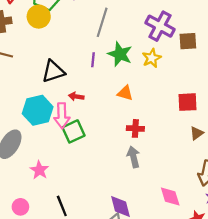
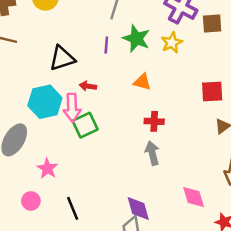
pink circle: (20, 207) -> (31, 201), moved

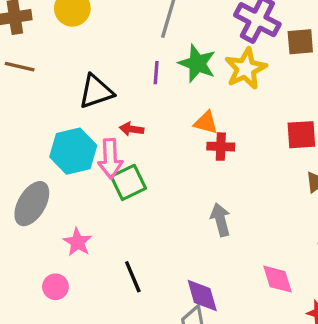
yellow star: (172, 43) -> (246, 69), size x1.4
red cross: (154, 121) -> (221, 147), moved
black line: (73, 208) -> (133, 277), moved

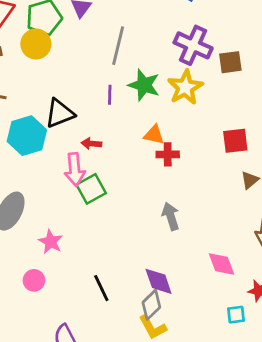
cyan hexagon: (73, 151) -> (27, 136), moved
black line: (133, 277) -> (101, 288), moved

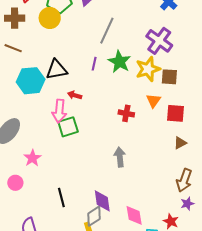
brown square: (230, 62) -> (169, 77), moved
orange triangle: (154, 135) -> (153, 101), moved, turned 42
pink diamond: (222, 264) -> (134, 215), moved

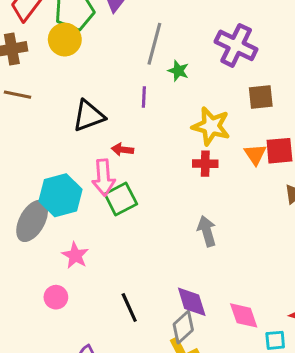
green star: (119, 62) -> (178, 71), moved, size x0.6
yellow star: (148, 69) -> (211, 126), moved, turned -30
cyan hexagon: (31, 81) -> (60, 195), moved
orange triangle: (153, 101) -> (255, 154), moved

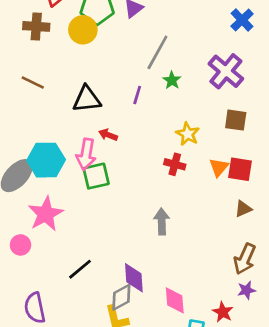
brown line: (17, 95) -> (33, 83), moved
yellow star: (211, 126) -> (188, 134), size x0.7
pink star: (75, 255) -> (46, 214), size x1.5
black line: (129, 307) -> (80, 269), turned 60

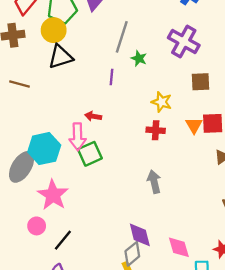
black triangle: (87, 99) -> (60, 57), moved
black line: (80, 269) -> (63, 240), moved

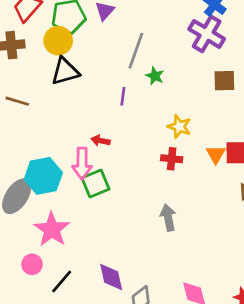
purple cross: (184, 42) -> (207, 34), moved
brown square: (201, 82) -> (224, 81), moved
purple diamond: (140, 235) -> (111, 277), moved

